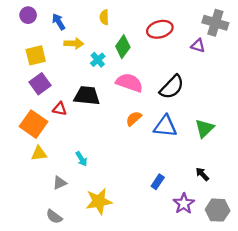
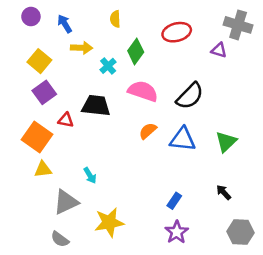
yellow square: (36, 55) -> (39, 61), turned -36
gray triangle: (60, 183) -> (66, 202), size x1.6
purple star: (184, 204) -> (177, 232), moved

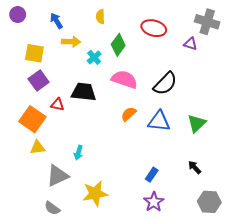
purple circle: (31, 17) -> (18, 15), moved
red ellipse: (177, 32) -> (154, 28), turned 30
yellow square: (39, 61) -> (34, 53), turned -30
cyan arrow: (90, 175) -> (78, 153), turned 48

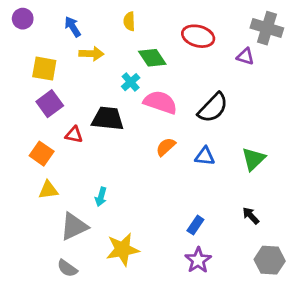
green diamond: (118, 45) -> (152, 58), turned -70
cyan cross: (94, 57) -> (131, 82), moved
orange square: (32, 119) -> (42, 154), size x0.7
blue triangle: (159, 121) -> (205, 156), size x0.7

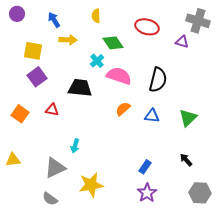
black semicircle: (213, 108) -> (158, 80), turned -30
red triangle: (74, 135) -> (52, 110), moved
orange square: (42, 154) -> (20, 114), moved
yellow triangle: (48, 190) -> (13, 160), moved

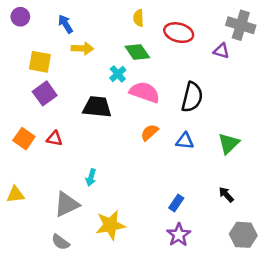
yellow semicircle: (96, 16) -> (138, 18), moved
red triangle: (52, 110) -> (54, 139), moved

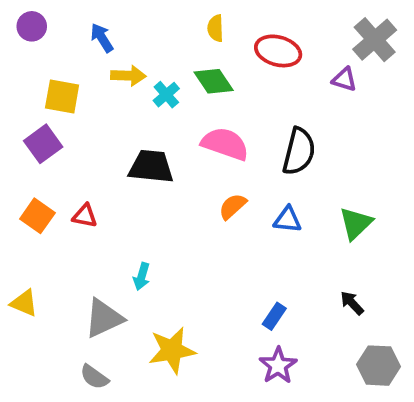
gray cross: (241, 25) -> (375, 40), turned 32
cyan cross: (118, 74) -> (166, 95), moved
purple square: (45, 93) -> (43, 144), moved
yellow triangle: (15, 195) -> (24, 303), turned 30

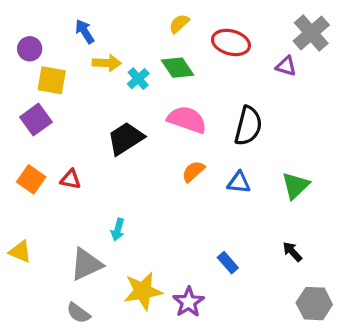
purple circle: (32, 26) -> (30, 49), moved
yellow semicircle: (216, 28) -> (179, 24), turned 50
black trapezoid: (151, 167) -> (126, 138), turned -39
blue rectangle: (274, 316) -> (228, 263), turned -75
purple star: (278, 366) -> (189, 302), moved

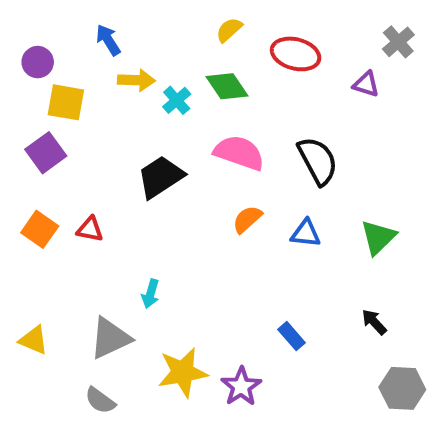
gray cross: (311, 33) -> (398, 42), size x0.7
black semicircle: (248, 126) -> (318, 161), turned -42
yellow triangle: (20, 252) -> (34, 340), moved

